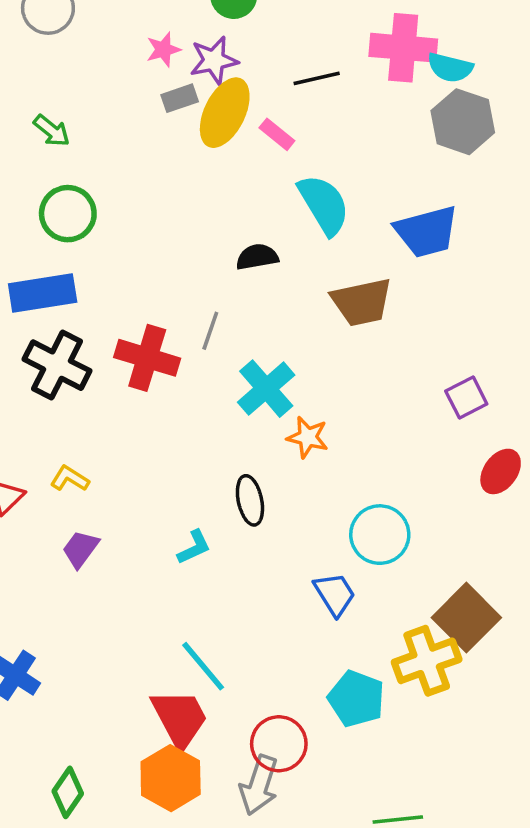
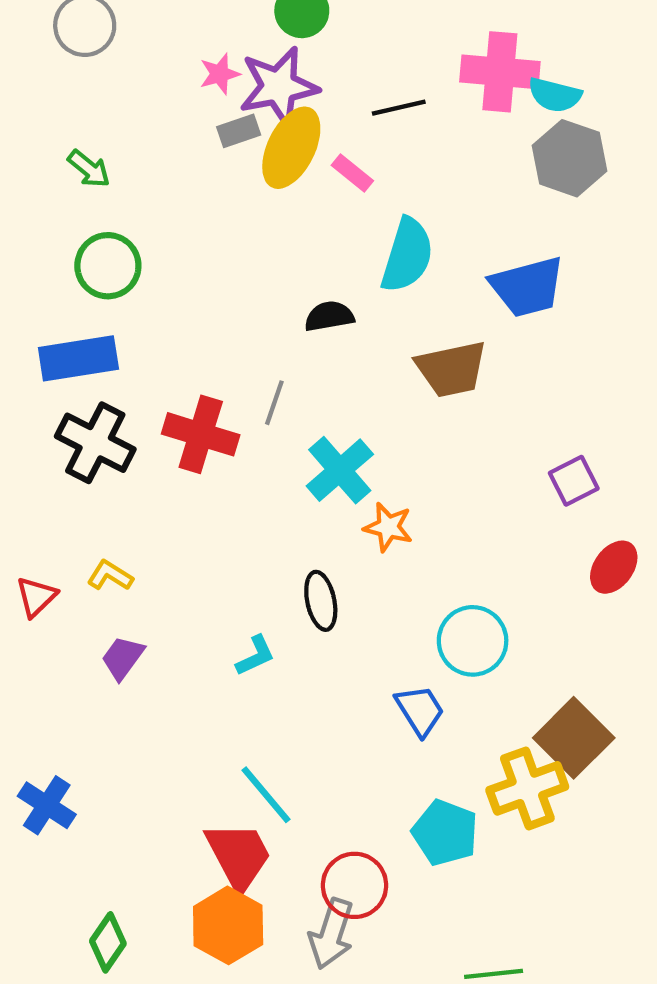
purple star: (214, 60) -> (279, 87), size x1.4
cyan semicircle: (324, 205) -> (407, 255), turned 48

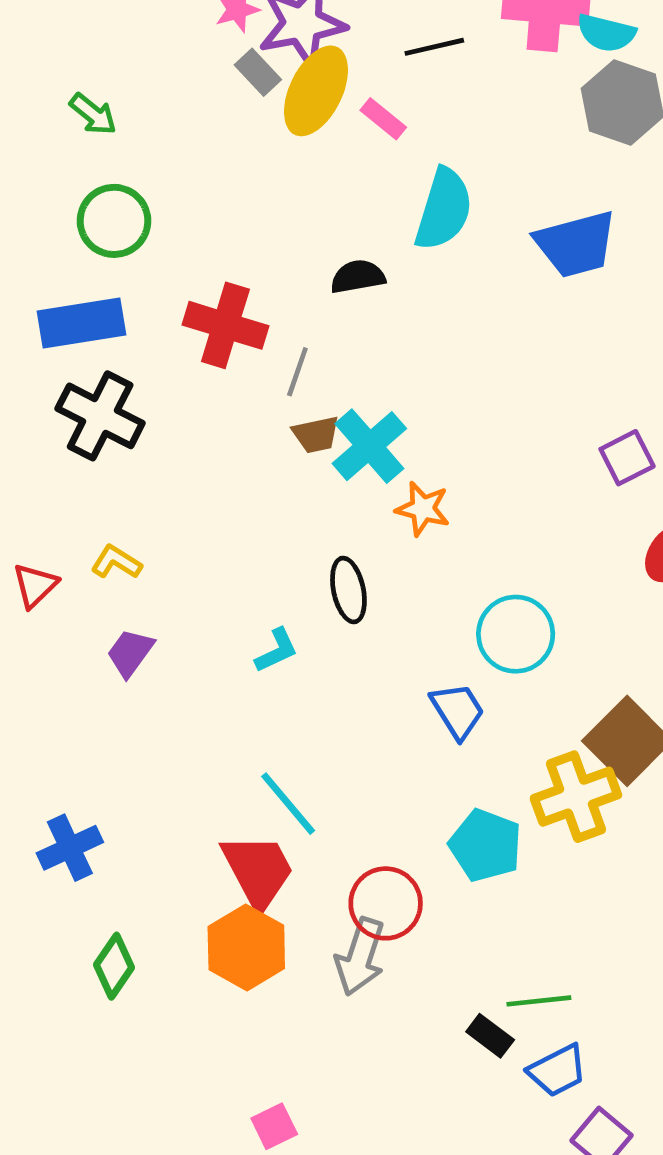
gray rectangle: (239, 131) -> (258, 72), turned 66
brown trapezoid: (451, 369) -> (316, 434), moved, size x0.6
red cross: (201, 434) -> (225, 325), moved
blue cross: (47, 805) -> (70, 848), moved, turned 32

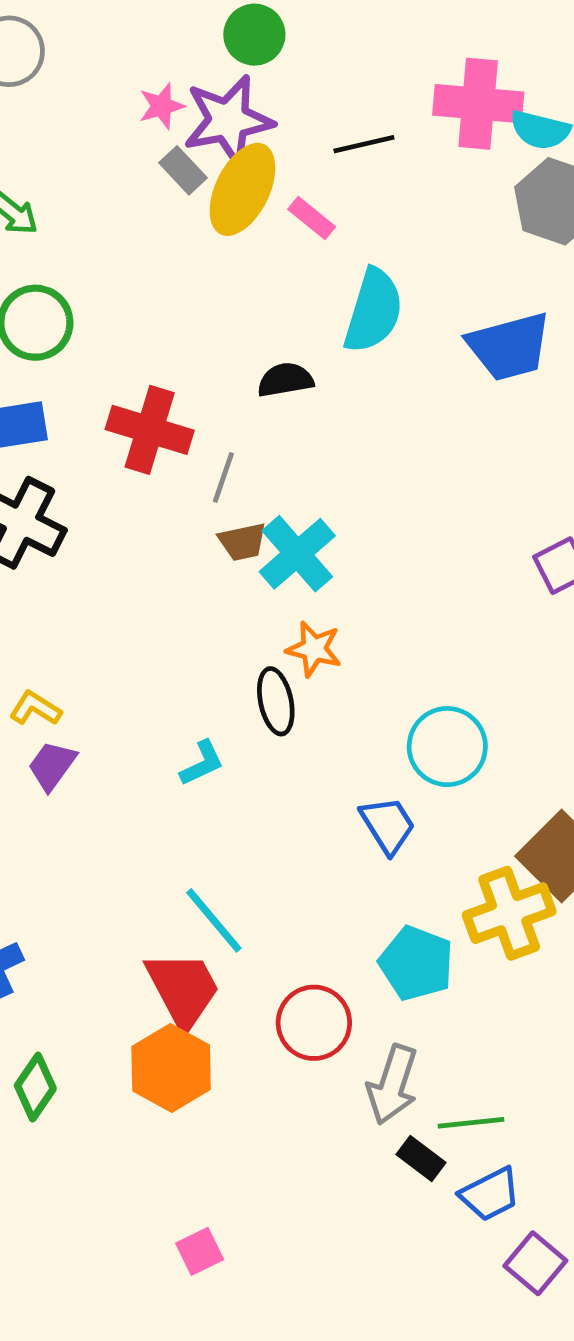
orange star: (423, 509) -> (314, 649), moved
yellow L-shape: (116, 562) -> (35, 708), moved
gray arrow: (360, 957) -> (392, 1085), moved

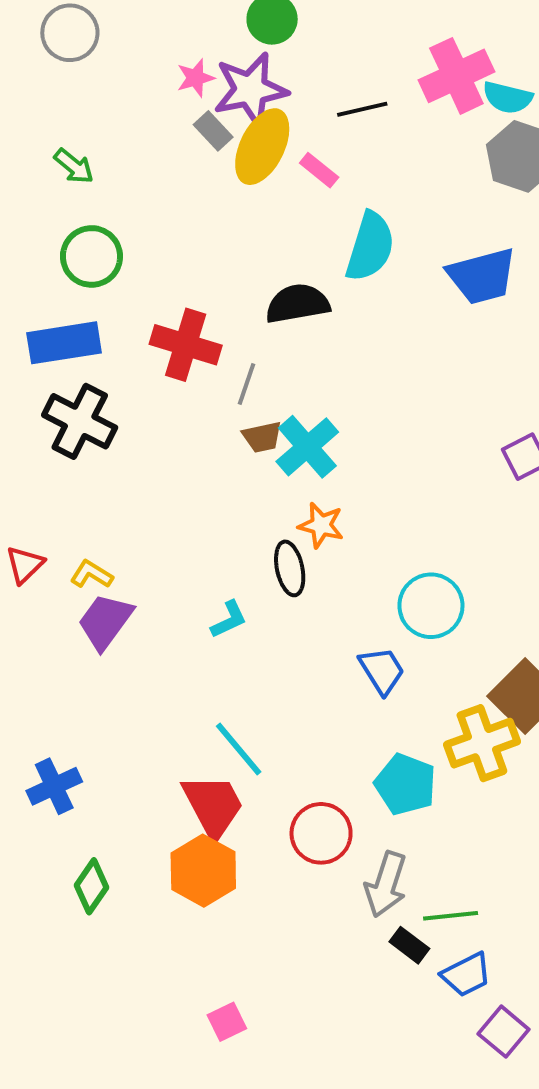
pink cross: (478, 104) -> (456, 76), turned -30
black semicircle: (285, 380) -> (298, 304), size x1.4
purple trapezoid: (52, 766) -> (105, 621), size x1.4

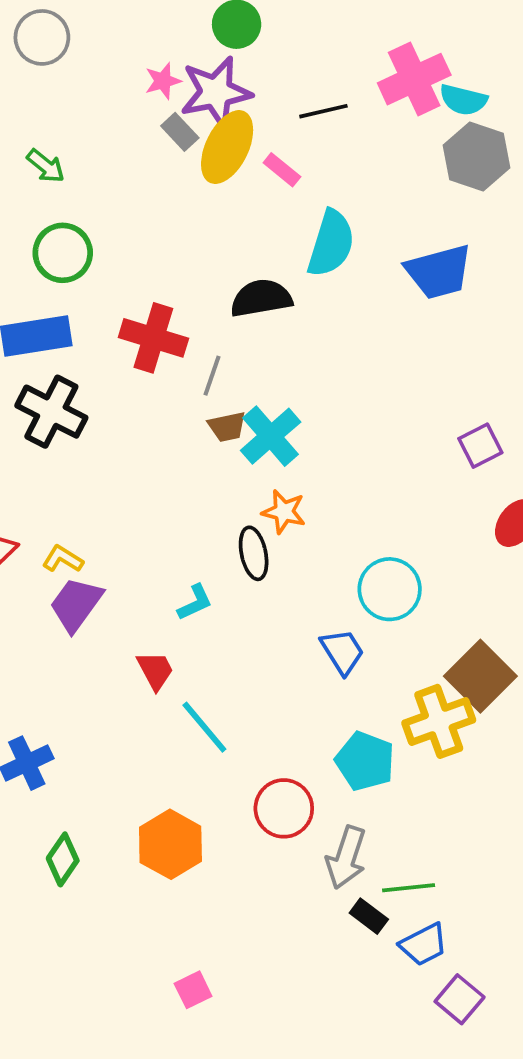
red trapezoid: (213, 806) -> (155, 670), moved, size x0.6

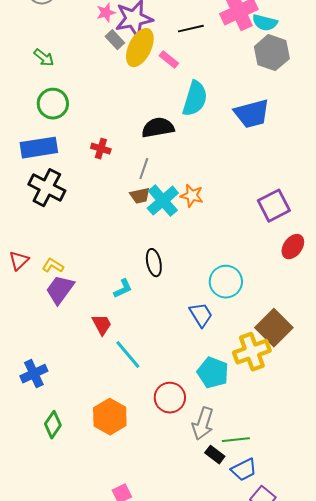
red cross: (153, 338) -> (101, 149), size x0.6
gray line: (212, 376) -> (144, 169), moved
purple square: (480, 446) -> (274, 206), size x1.4
orange star: (284, 512) -> (192, 196), moved

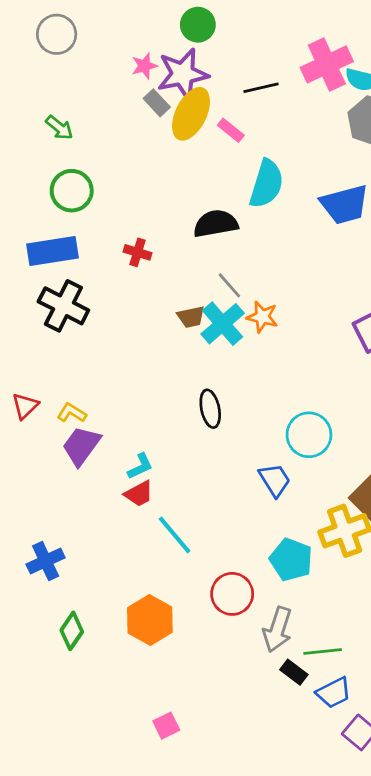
gray line: (144, 169) -> (229, 285), moved, turned -60
cyan L-shape: (123, 289) -> (140, 466), moved
red trapezoid: (102, 325) -> (139, 494), turned 90

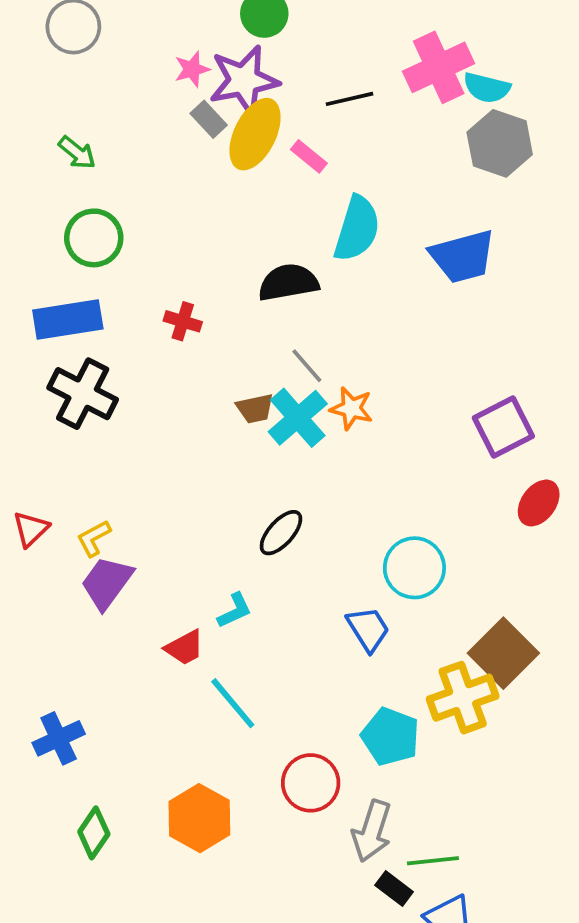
black ellipse: (210, 409) -> (281, 533), turned 54
yellow L-shape: (72, 413) -> (94, 538), turned -60
cyan L-shape: (140, 466) -> (235, 610), moved

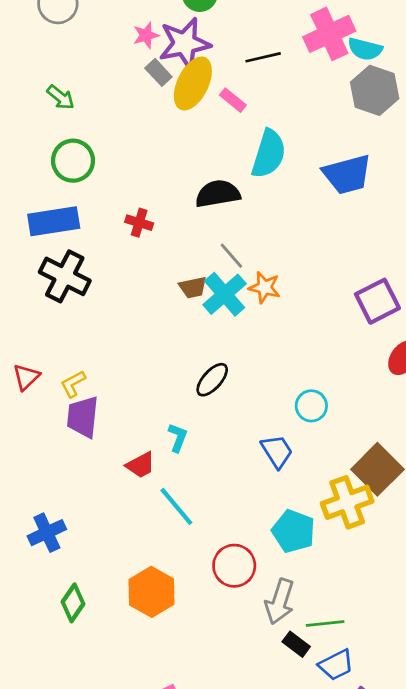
cyan circle: (414, 568) -> (311, 406), size x0.7
purple trapezoid: (107, 583) -> (83, 417), turned -30
cyan L-shape: (235, 610) -> (178, 438), turned -44

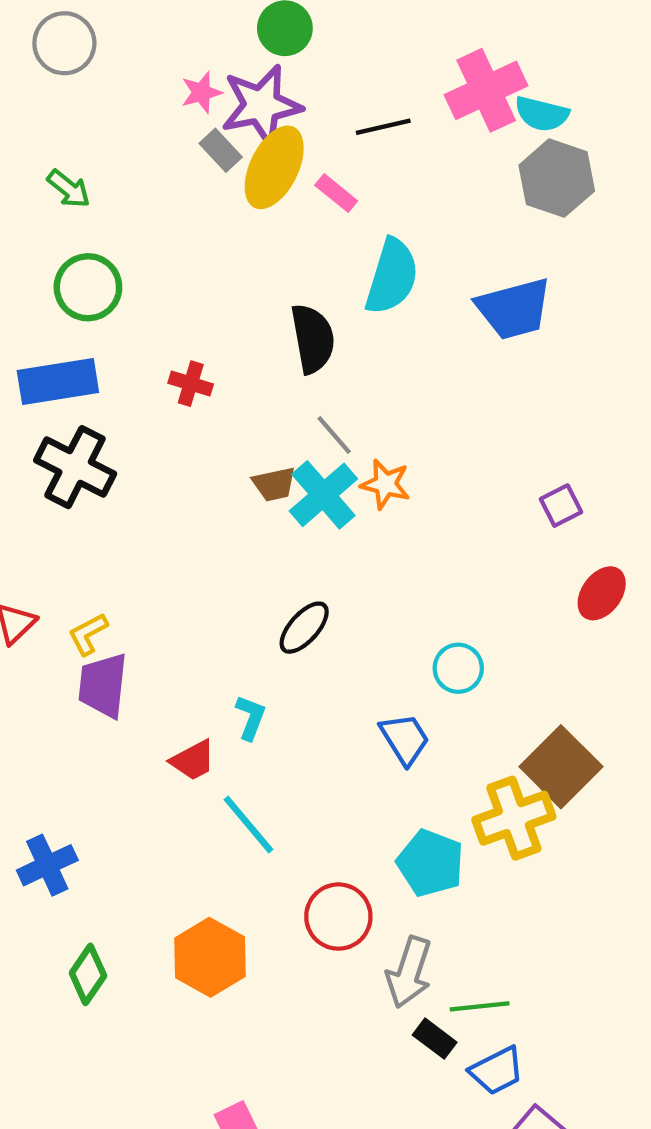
black semicircle: (218, 194) -> (313, 339), turned 90
purple square: (377, 301) -> (561, 506), size x0.6

